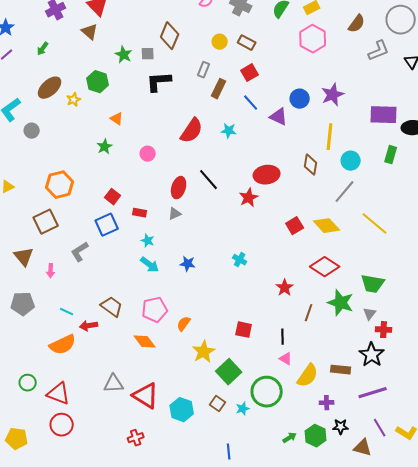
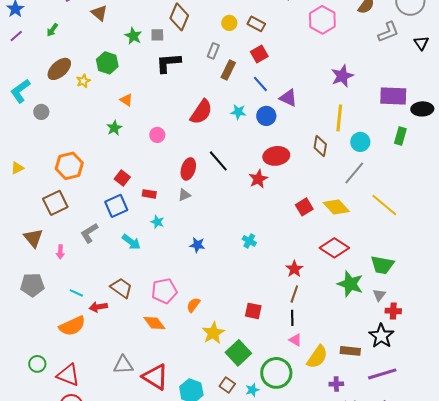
blue circle: (300, 99) -> (266, 116), moved
cyan arrow: (150, 265) -> (131, 242), moved
brown line: (309, 313) -> (294, 294), moved

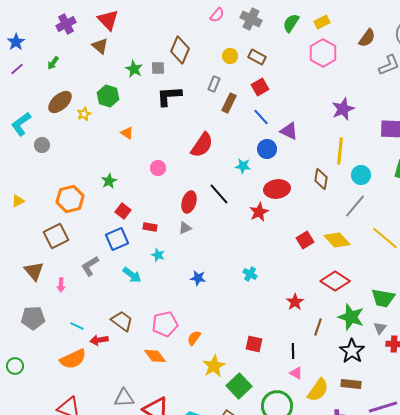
cyan star: (238, 112) -> (243, 166), moved
green star: (114, 128) -> (109, 181), moved
brown line: (294, 294) -> (318, 327), moved
black star: (381, 336) -> (352, 351), moved
green circle: (37, 364) -> (15, 366), moved

